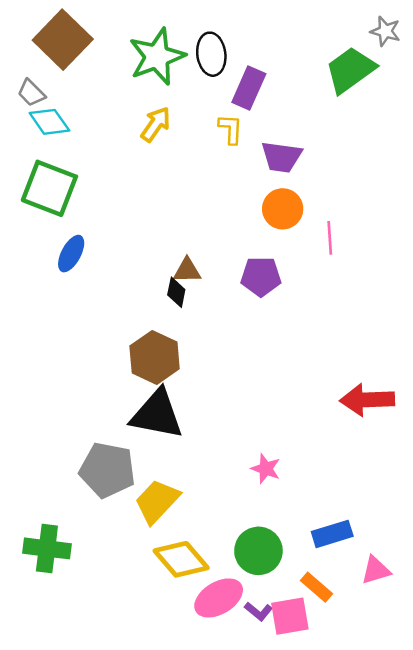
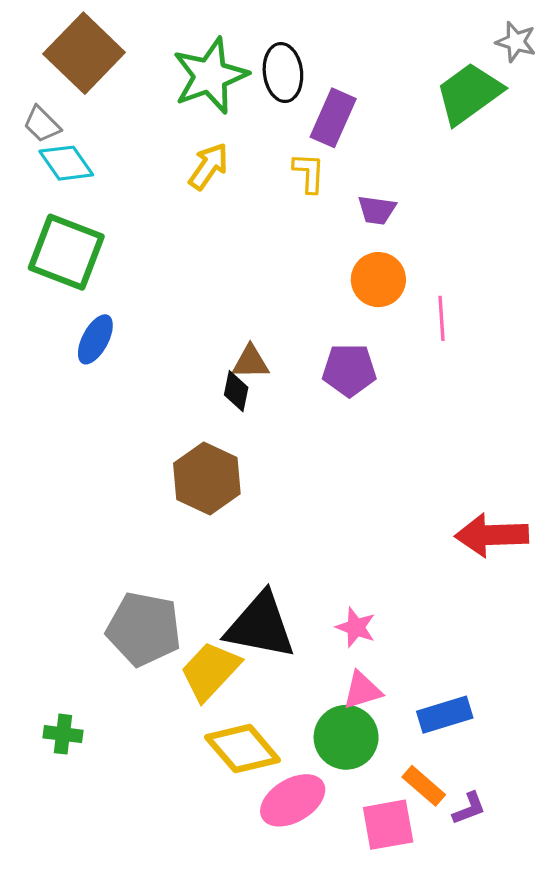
purple trapezoid: (281, 157) -> (377, 210), size x0.7
black triangle: (157, 414) -> (260, 626), moved
green cross: (47, 548) -> (63, 734), size x0.6
pink triangle: (376, 570) -> (362, 690), moved
purple L-shape: (258, 611) -> (469, 808), moved, turned -60

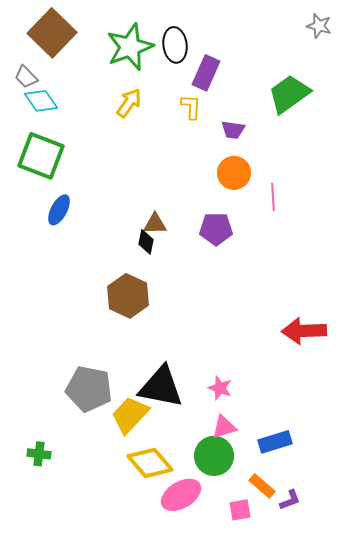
green trapezoid: (469, 94) -> (289, 94), moved
pink square: (388, 825) -> (240, 510), size x0.7

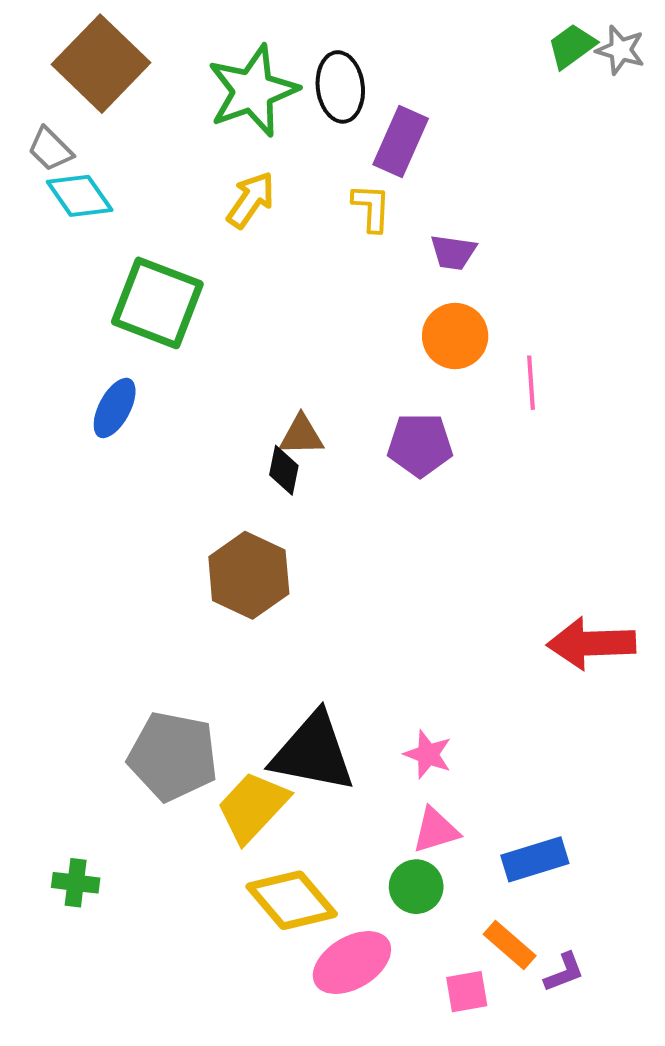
green trapezoid: (289, 94) -> (572, 46), moved, size x0.6
green square: (41, 156) -> (157, 303), moved
green circle: (214, 456) -> (416, 887), size x0.7

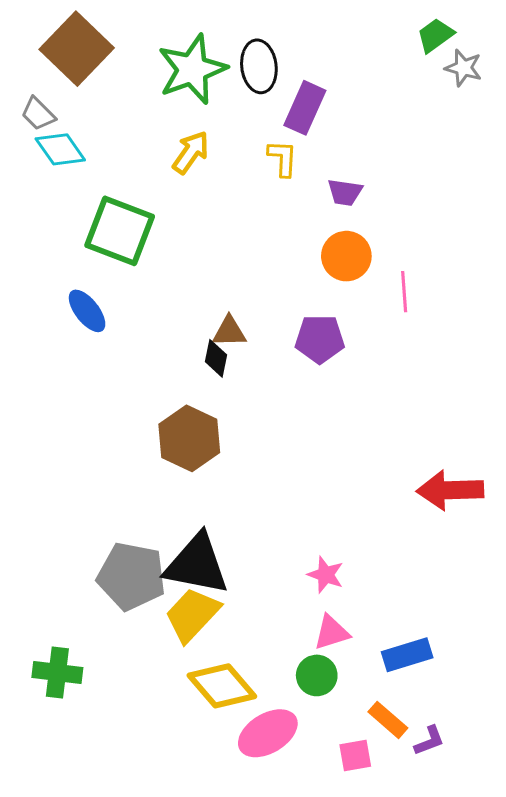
gray star: (620, 50) -> (463, 68), moved
blue ellipse: (115, 408) -> (87, 311), turned -66
black triangle: (313, 752) -> (197, 564), moved
green cross: (76, 883) -> (57, 673), size x1.4

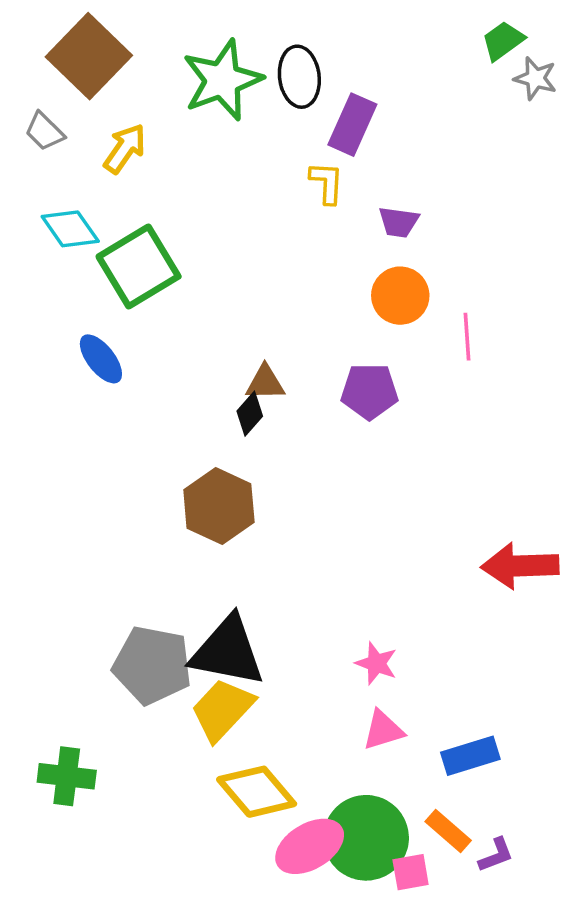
cyan diamond: (60, 149) -> (70, 229), moved
yellow arrow: (191, 152) -> (125, 149), moved
green square: (120, 231) -> (139, 267), turned 38
black diamond: (216, 358) -> (250, 414), turned 30
green circle: (317, 675) -> (366, 838), moved, size x1.8

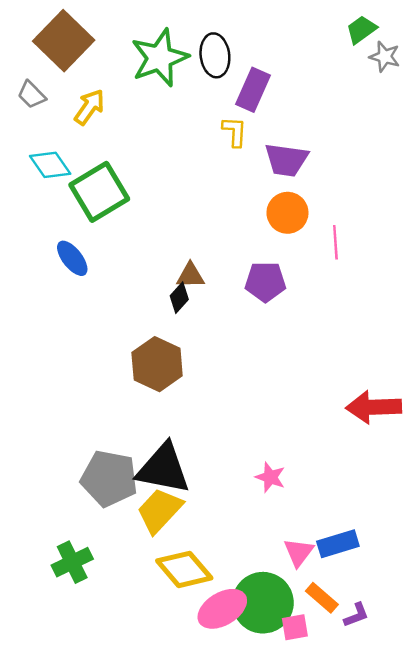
purple trapezoid: (399, 222) -> (286, 160), size x1.5
pink triangle: (383, 730) -> (299, 552), moved, turned -36
green cross: (67, 776) -> (72, 562), moved, turned -33

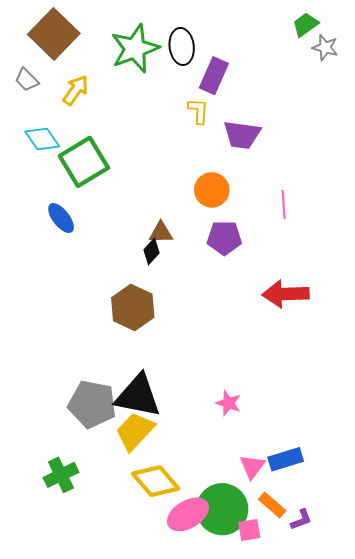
orange circle: (287, 213) -> (212, 190), moved
red arrow: (374, 407) -> (286, 294), moved

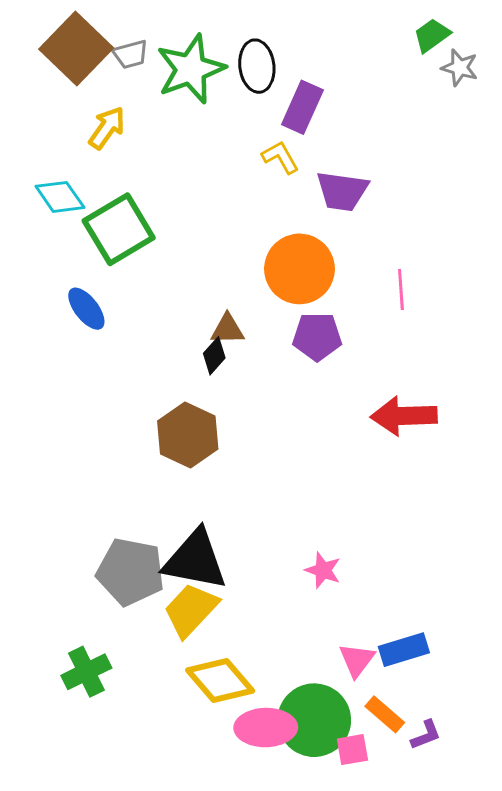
gray trapezoid: (27, 80) -> (130, 54), moved, turned -60
yellow L-shape: (198, 111) -> (280, 157), turned -32
orange circle: (212, 190) -> (300, 269), size x1.4
pink ellipse: (188, 514) -> (266, 728), turned 30

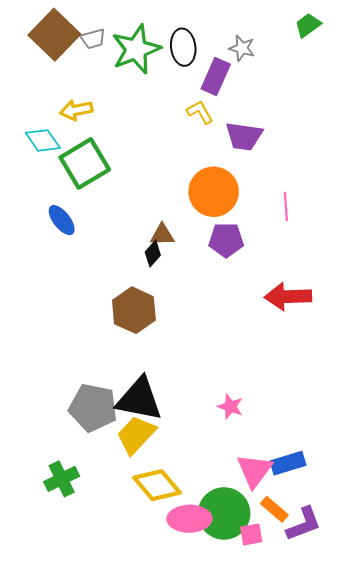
gray star: (460, 68) -> (242, 48), moved
yellow arrow: (107, 128) -> (76, 110), moved, turned -136
pink triangle: (357, 660) -> (254, 471), size x1.4
purple L-shape: (426, 735) -> (304, 524), size x1.6

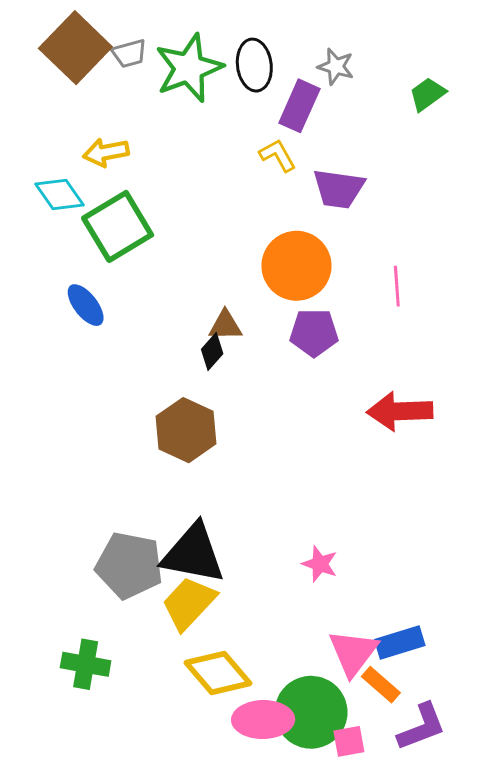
green trapezoid: (308, 25) -> (427, 94), moved
green cross: (62, 479) -> (86, 664), turned 36
orange rectangle: (274, 509) -> (381, 685), moved

